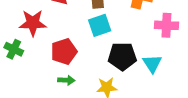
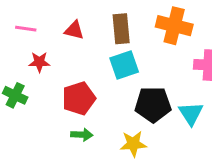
red star: (33, 23) -> (39, 62), size x0.6

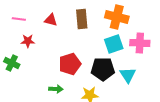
cyan square: (124, 65) -> (114, 44), moved
red pentagon: (79, 98) -> (70, 64), moved

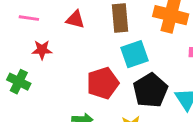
cyan square: (114, 44) -> (135, 54), moved
black pentagon: (103, 69) -> (150, 90), turned -30

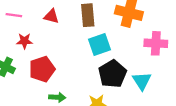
red pentagon: (103, 83) -> (42, 69), moved

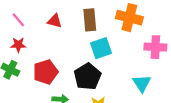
pink line: (14, 15) -> (18, 20), turned 42
red star: (24, 41) -> (18, 45), moved
black pentagon: (112, 74) -> (87, 77), moved

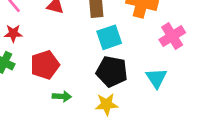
pink cross: (155, 47) -> (172, 36), turned -35
black pentagon: (87, 77) -> (112, 71), moved, turned -30

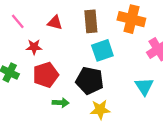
red star: (13, 33) -> (34, 47), moved
black pentagon: (112, 71) -> (90, 81), moved

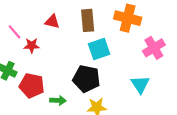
pink line: (18, 21) -> (15, 32), moved
red pentagon: (46, 75) -> (32, 86), moved, turned 30

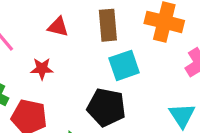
red star: (32, 46) -> (42, 69), moved

